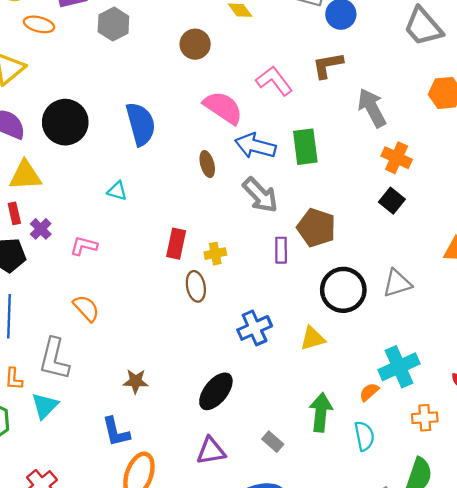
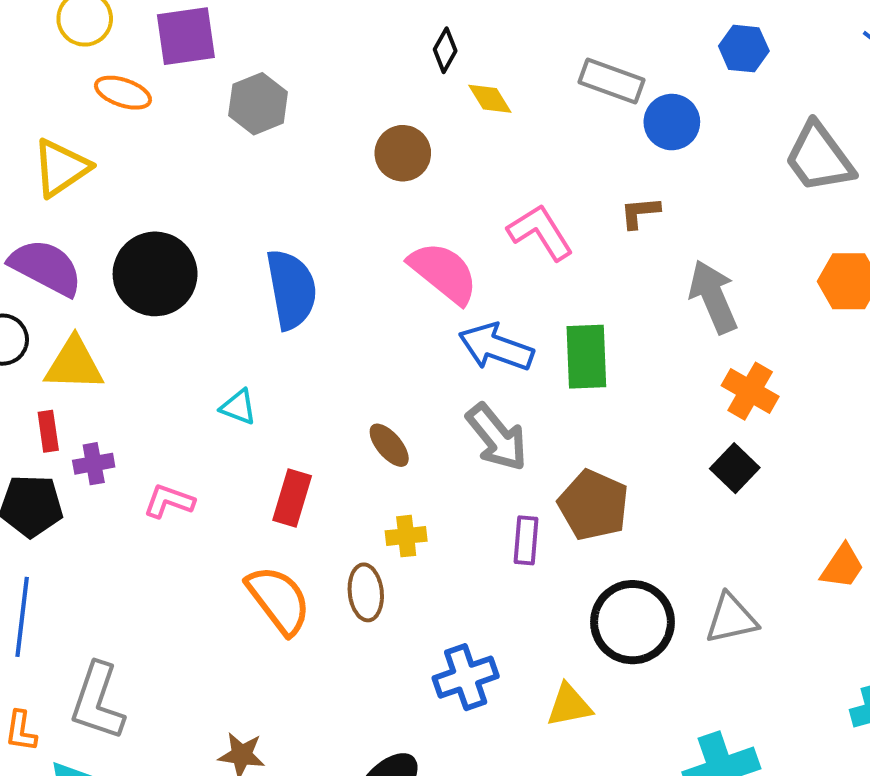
brown L-shape: (328, 65) -> (640, 213), size x0.7
brown ellipse: (207, 164) -> (389, 445), moved, turned -30
purple cross: (41, 229) -> (94, 464), turned 30
red rectangle: (176, 244) -> (292, 498), moved
orange semicircle: (86, 308) -> (279, 600), moved, size x1.4

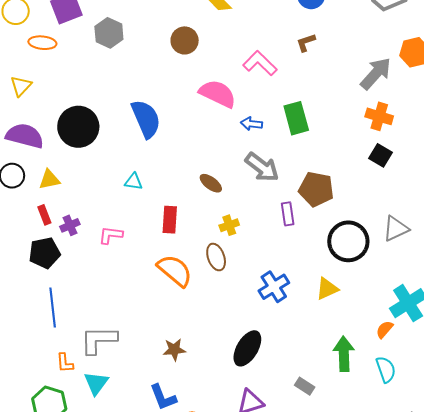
yellow triangle: (61, 168) -> (21, 86), size x0.7
gray arrow: (713, 297) -> (376, 74), moved, turned 78
blue arrow: (496, 347) -> (251, 124), size x0.6
yellow triangle: (74, 364) -> (49, 180), size x0.7
gray L-shape: (98, 701) -> (99, 340), turned 84

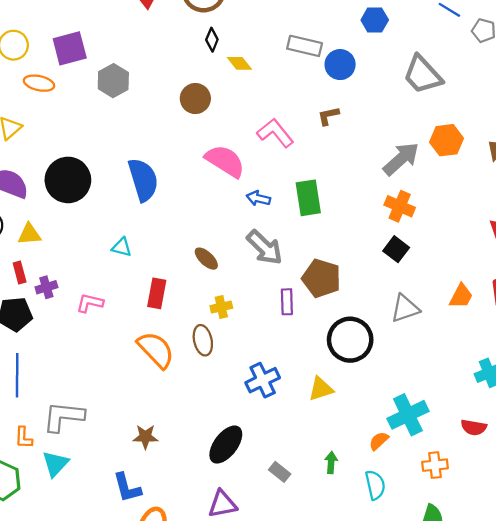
gray triangle: (396, 229) -> (405, 308), moved
green arrow: (344, 354) -> (331, 463), size x0.6
gray rectangle: (305, 386) -> (280, 472), moved

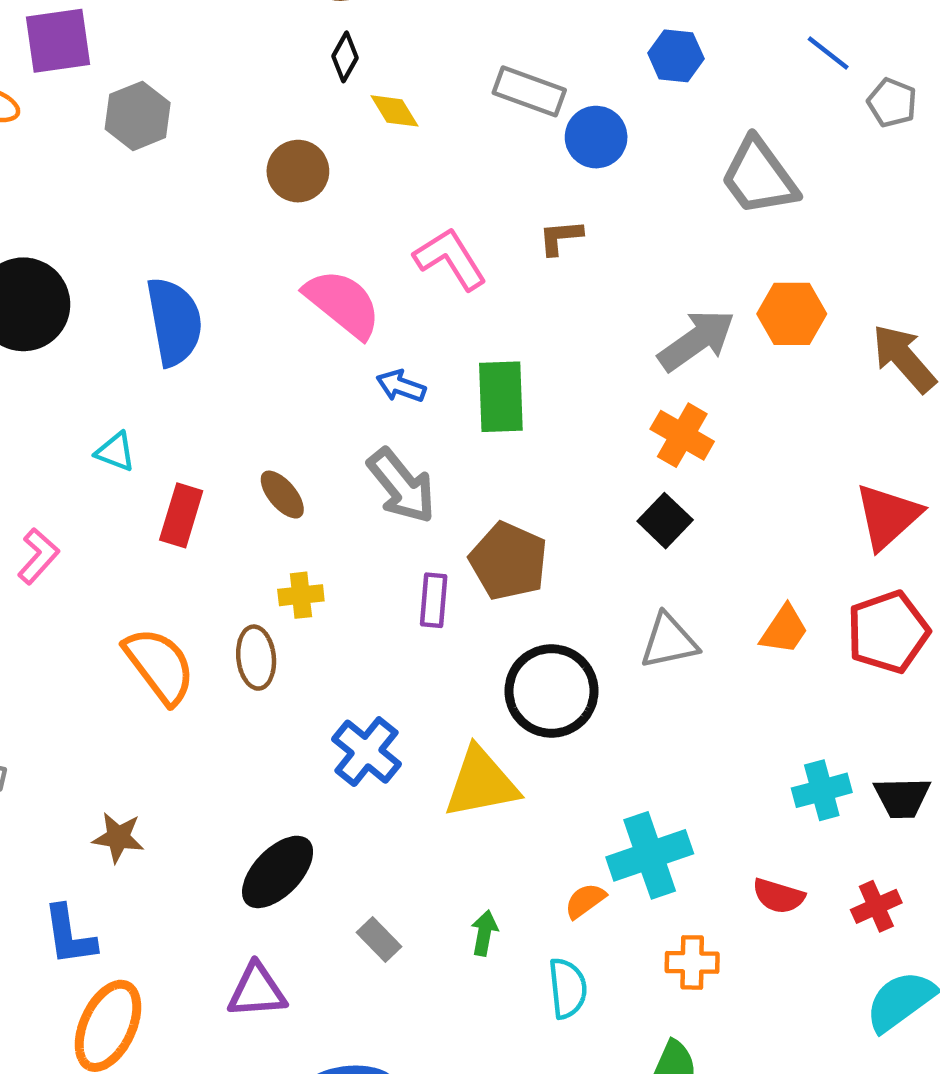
red rectangle: (157, 293) -> (181, 515), moved
pink L-shape: (90, 303) -> (38, 556), turned 112
blue cross: (263, 380) -> (366, 752), turned -32
yellow triangle: (321, 389) -> (481, 783), size x1.5

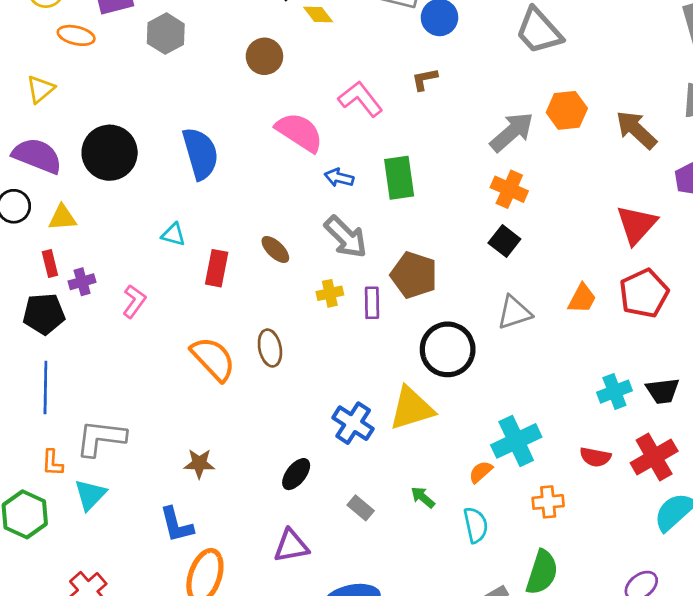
yellow cross: (301, 595) -> (330, 293), moved
blue cross: (366, 752) -> (353, 423), moved
black ellipse: (278, 872) -> (296, 474), size x0.7
red cross: (876, 906) -> (654, 457), size x1.6
green arrow: (484, 933) -> (423, 497), turned -55

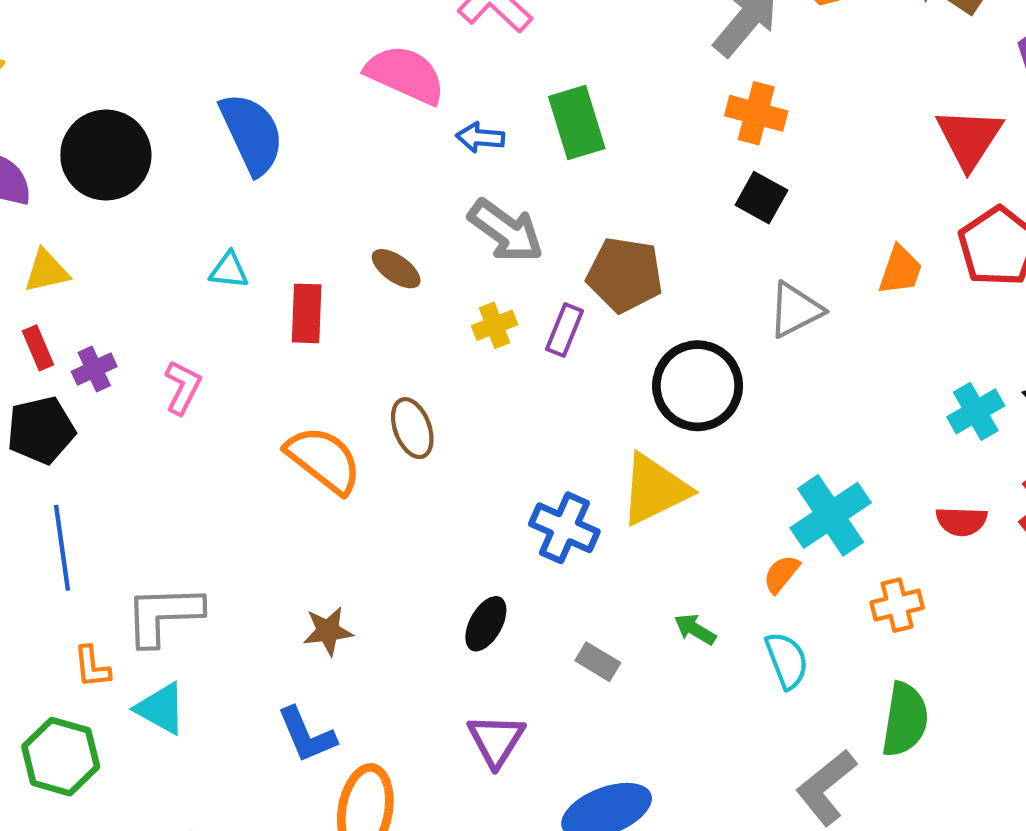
purple rectangle: (372, 303) -> (564, 330), turned 32
cyan triangle: (90, 495) -> (161, 709), turned -36
purple triangle: (291, 546) -> (496, 740), turned -39

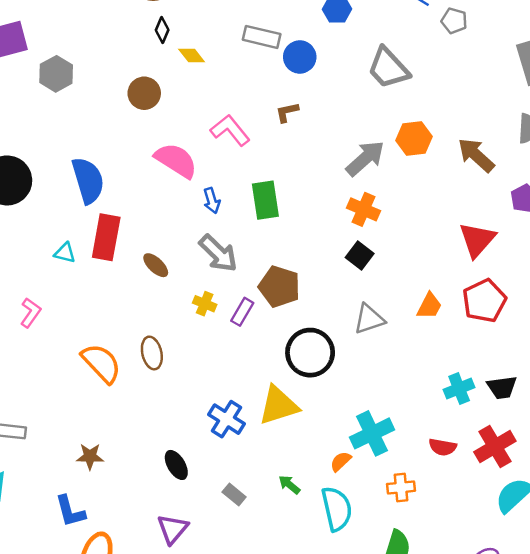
blue arrow: (480, 137) -> (212, 201), turned -120
red rectangle: (307, 313) -> (106, 237), moved, size x1.4
yellow cross: (495, 325) -> (205, 304), turned 35
black ellipse: (486, 624) -> (176, 465), turned -68
cyan semicircle: (787, 660) -> (337, 509), size x1.4

